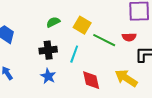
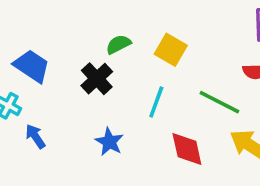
green line: (104, 40) -> (219, 102), moved
black cross: (48, 50) -> (97, 79), moved, turned -36

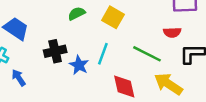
black cross: (97, 79) -> (55, 51), moved, turned 30
blue star: (109, 142) -> (79, 65), moved

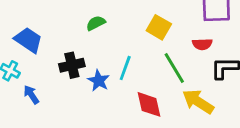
yellow square: (113, 17) -> (159, 27), moved
green line: (147, 54) -> (174, 68), turned 32

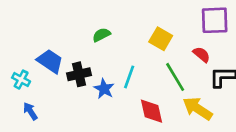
blue trapezoid: (28, 40) -> (50, 61), moved
red semicircle: (202, 44) -> (202, 55), turned -138
blue arrow: (31, 95) -> (30, 111), moved

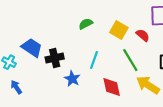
green semicircle: (101, 35) -> (86, 24), moved
red semicircle: (202, 55) -> (143, 35), moved
blue star: (104, 89) -> (72, 79), moved

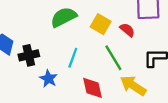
green semicircle: (86, 24) -> (64, 17), size x1.6

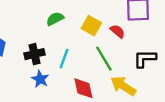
green semicircle: (64, 17) -> (55, 19), size x0.7
black cross: (29, 55) -> (34, 54), moved

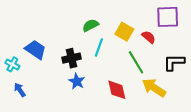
cyan line: (64, 59) -> (99, 48), moved

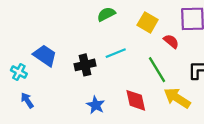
green semicircle: (91, 25) -> (106, 14), moved
yellow square: (124, 32) -> (148, 22), moved
cyan line: (99, 48) -> (116, 53), turned 48
blue star: (77, 81) -> (96, 105), moved

